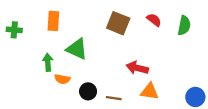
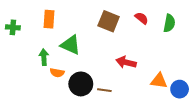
black circle: (88, 91) -> (81, 84), size x1.5
orange triangle: (149, 91) -> (159, 81), moved

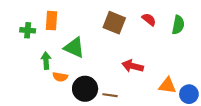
green cross: (13, 27) -> (28, 30), moved

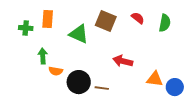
green triangle: (74, 48) -> (79, 34), moved

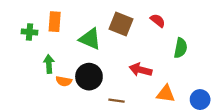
green semicircle: (165, 23) -> (181, 48), moved
orange triangle: (155, 79) -> (166, 94), moved
black circle: (79, 82) -> (89, 77), moved

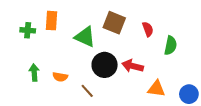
red semicircle: (158, 20) -> (148, 29), moved, turned 32
green arrow: (49, 64) -> (34, 72), moved
black circle: (89, 77) -> (105, 65), moved
brown line: (116, 101) -> (87, 91), moved, turned 40

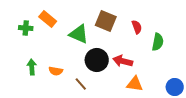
orange rectangle: (51, 21) -> (48, 19), turned -54
orange triangle: (156, 89) -> (135, 84), moved

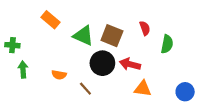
brown square: (106, 21) -> (112, 36), moved
green cross: (26, 28) -> (12, 45), moved
green arrow: (32, 67) -> (23, 70), moved

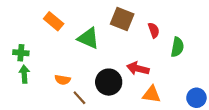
brown square: (112, 36) -> (122, 19), moved
green cross: (12, 45) -> (21, 53), moved
black circle: (102, 63) -> (109, 82), moved
brown line: (85, 89) -> (79, 98), moved

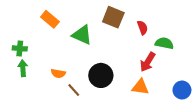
green semicircle: (177, 47) -> (164, 43), turned -90
red arrow: (138, 69) -> (148, 62), moved, turned -72

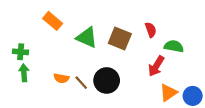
brown square: (113, 17) -> (120, 39), moved
orange triangle: (140, 87) -> (168, 93), moved, turned -42
brown line: (74, 90) -> (81, 83), moved

